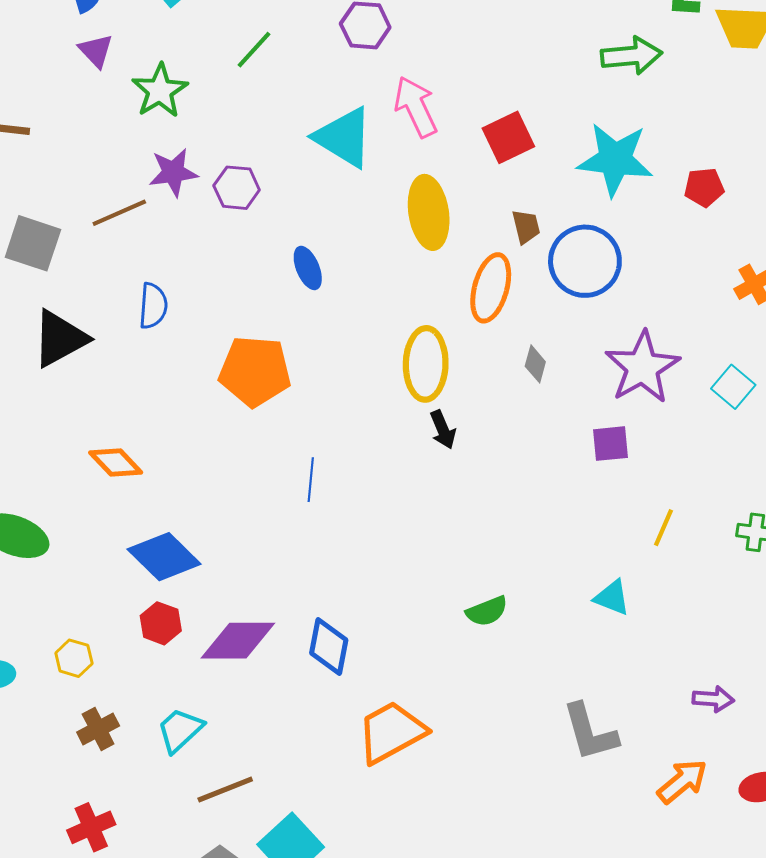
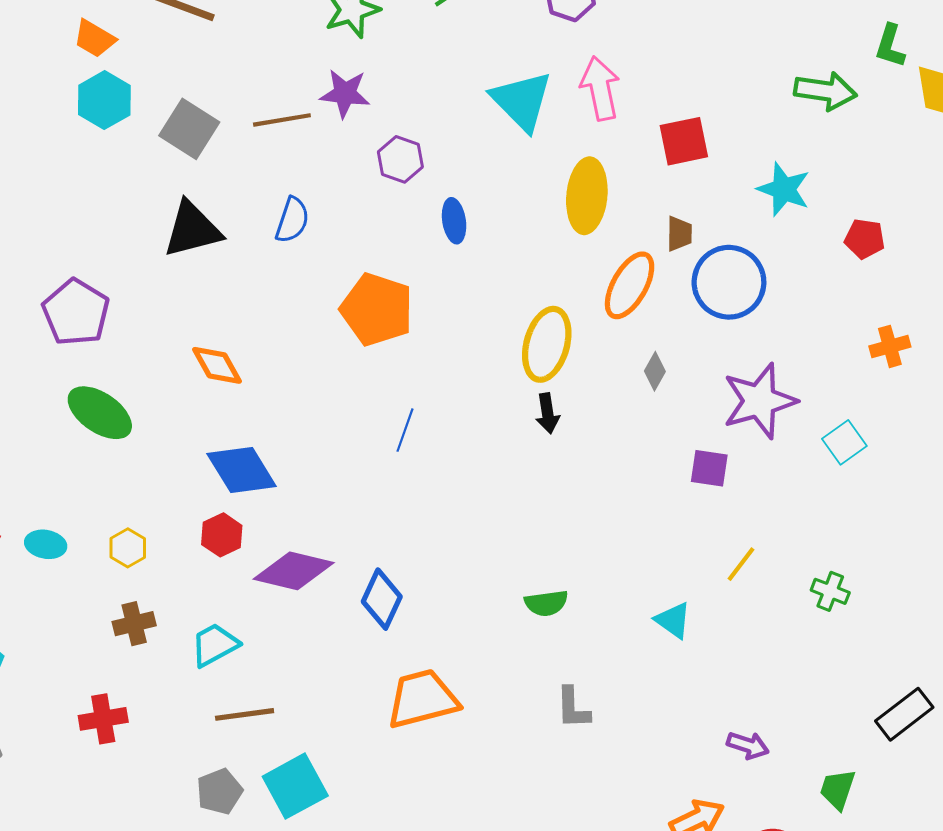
cyan star: (615, 159) -> (784, 189), size x0.7
purple hexagon: (237, 188) -> (400, 159), moved
gray L-shape: (590, 732) -> (573, 708), moved, size x0.7

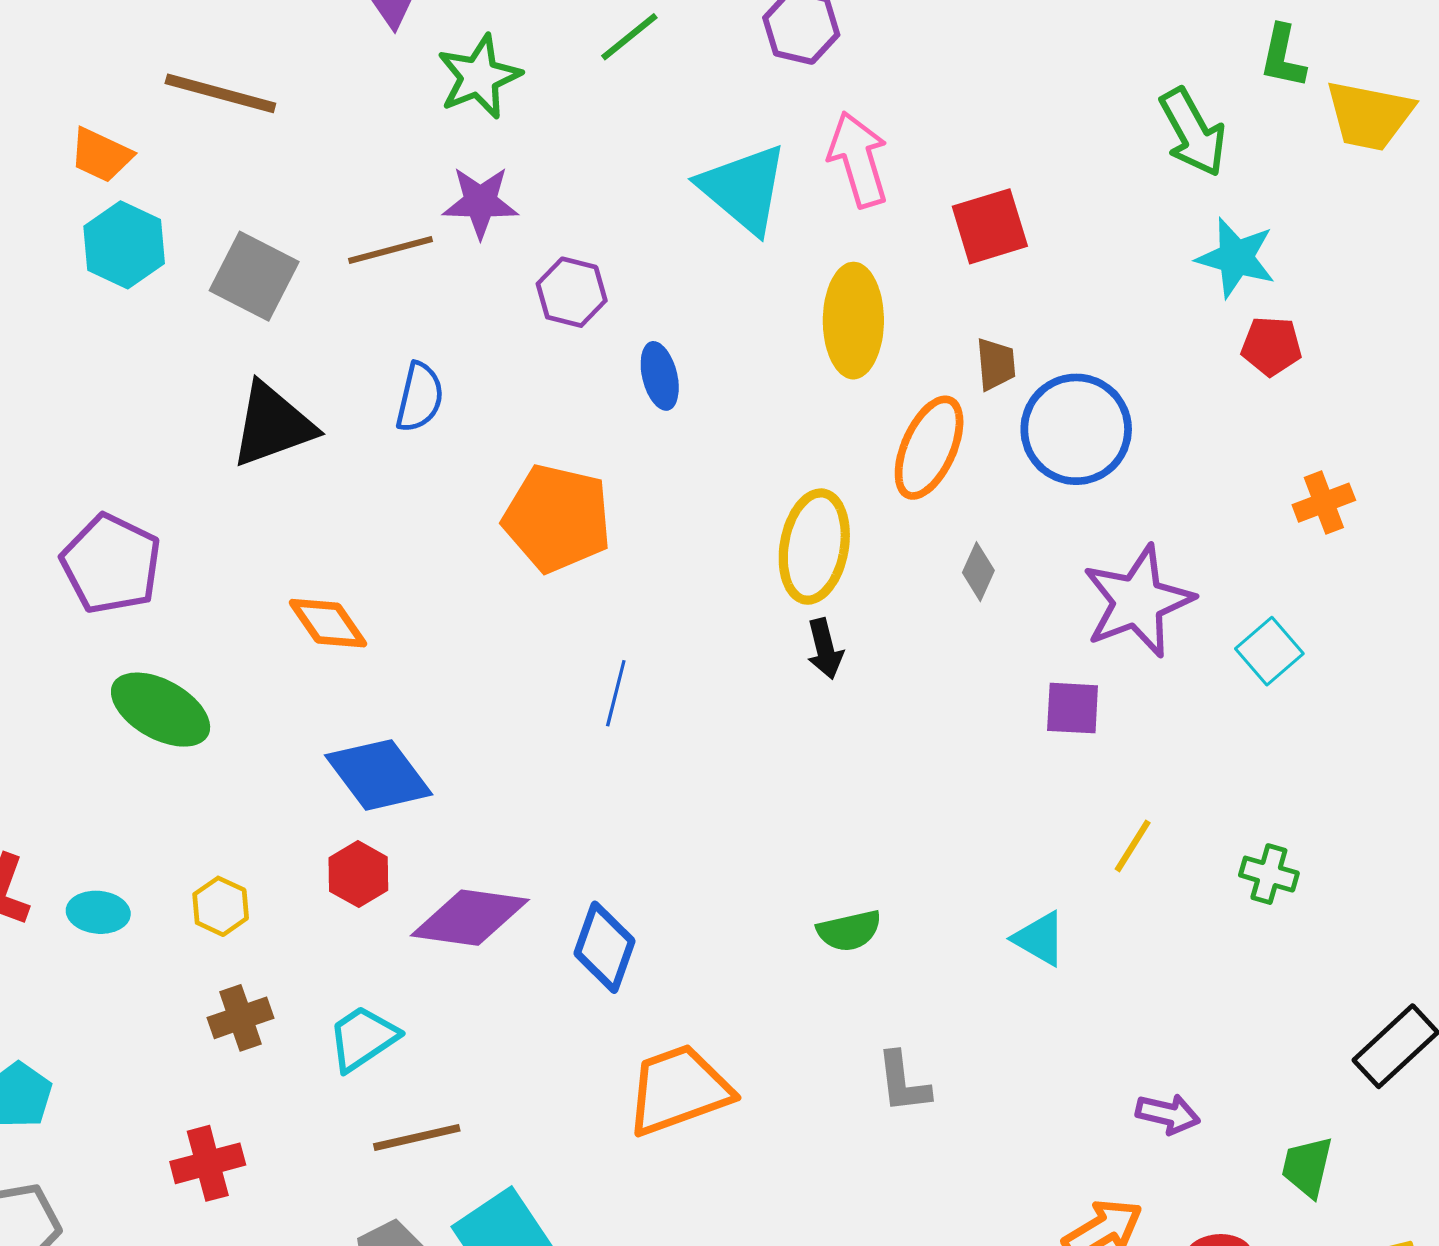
green arrow: (825, 91) -> (1193, 132), turned 58
cyan star: (784, 189) -> (1236, 258), moved

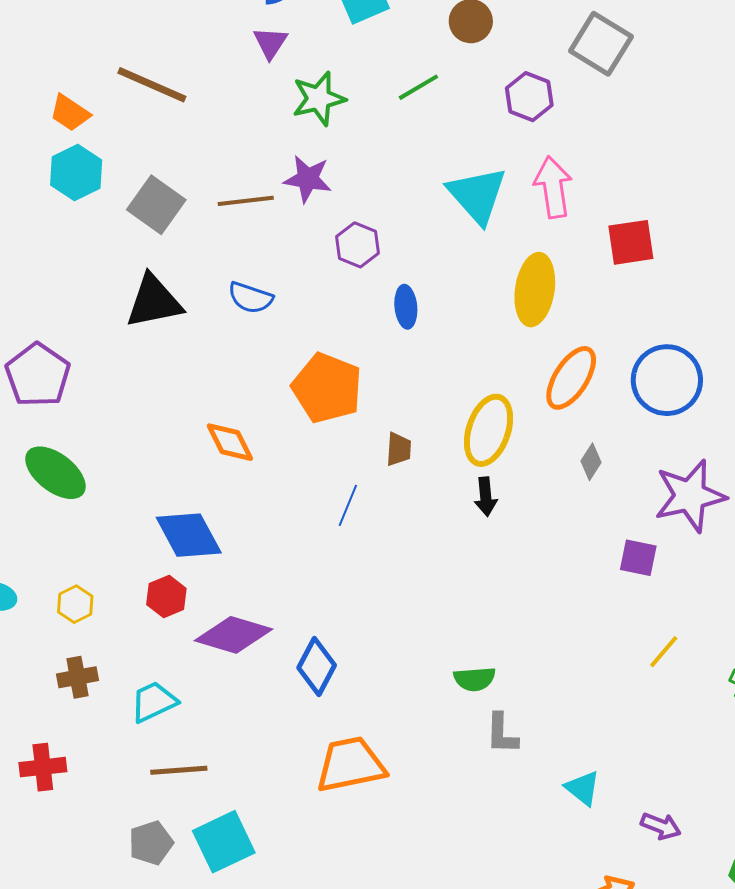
brown trapezoid: (996, 364) -> (399, 449), moved
blue semicircle: (420, 397) -> (250, 298), turned 87
orange diamond: (328, 623) -> (230, 442), moved
cyan triangle: (1040, 939) -> (583, 788), moved
gray L-shape: (903, 1082) -> (502, 734), moved

